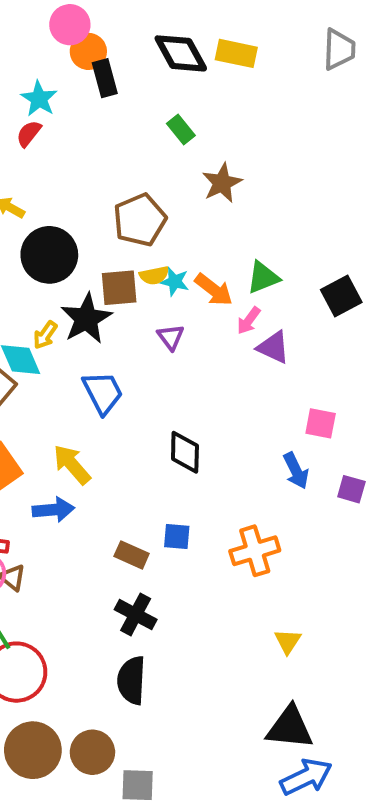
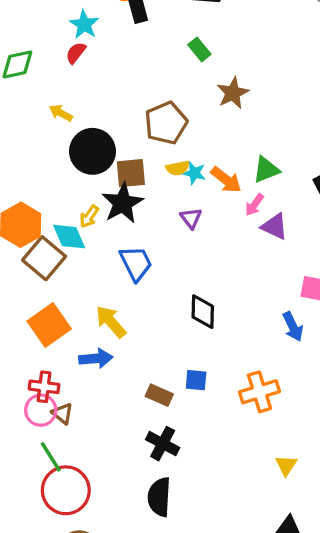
brown square: (119, 288) -> (131, 173), moved

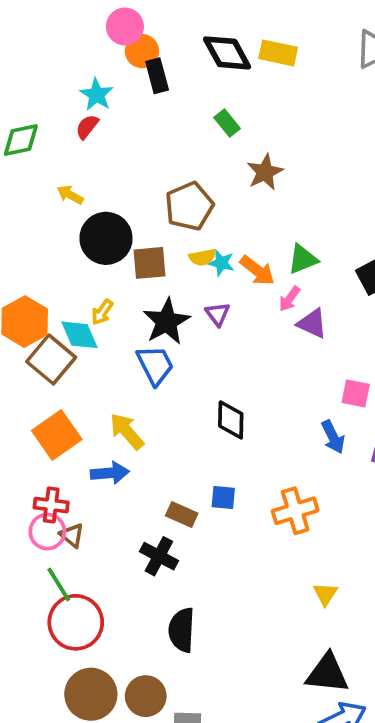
black star: (123, 203) -> (167, 322), moved
black cross: (163, 444) -> (159, 556), moved

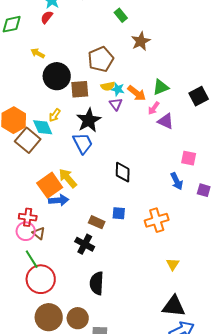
purple triangle: (218, 314) -> (116, 104), moved
orange square: (57, 435) -> (50, 185), moved

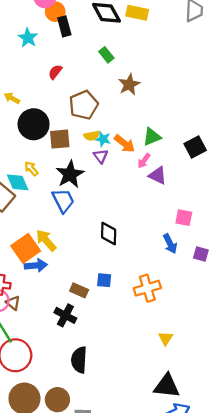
red semicircle: (47, 17) -> (55, 72), moved
yellow arrow: (55, 115) -> (31, 169), turned 104

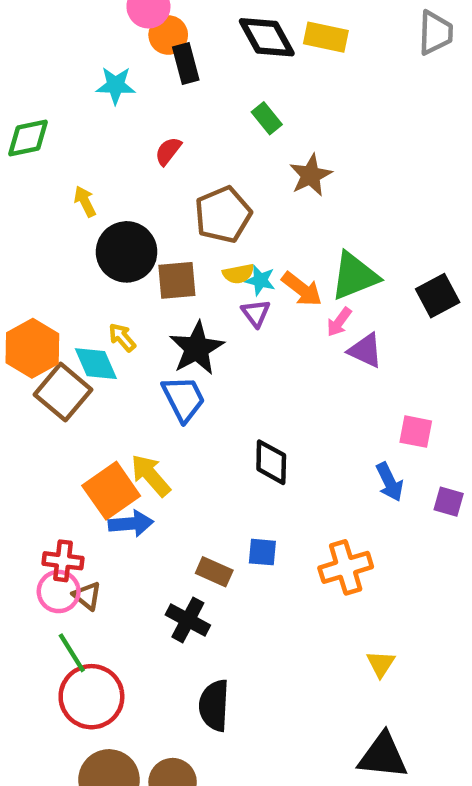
cyan star: (28, 38) -> (116, 85), turned -30
yellow arrow: (12, 98) -> (85, 201), turned 35
green triangle: (152, 137) -> (354, 276), size x1.4

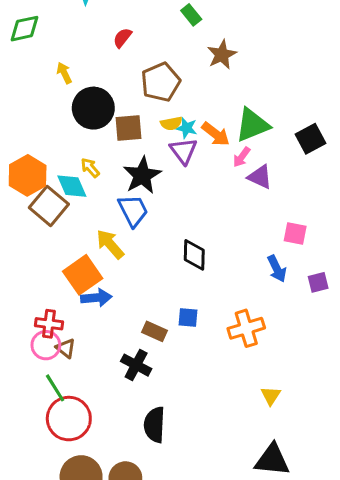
purple triangle: (256, 313) -> (184, 151), size x1.4
yellow arrow: (151, 475) -> (110, 244), moved
purple square: (449, 502) -> (318, 282), turned -30

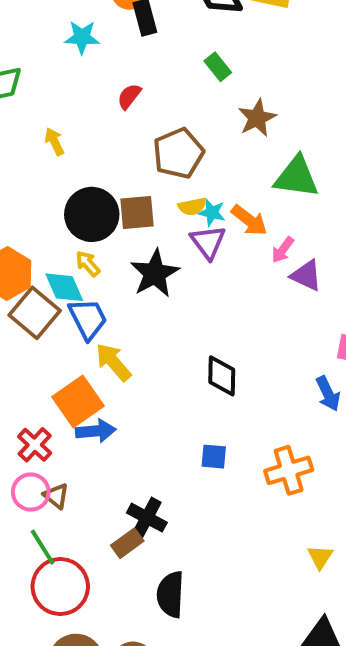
black circle: (93, 108) -> (92, 214), moved
green triangle: (252, 125) -> (297, 177), moved, turned 30
blue trapezoid: (133, 211) -> (88, 319), moved
red cross: (49, 324) -> (35, 445), moved, turned 36
brown rectangle: (154, 331) -> (127, 543), moved, turned -60

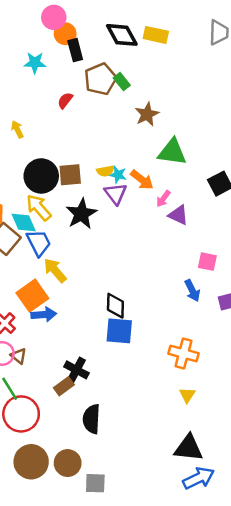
brown pentagon: (178, 153) -> (100, 79), moved
yellow arrow: (88, 264) -> (39, 207), size x1.6
black diamond: (222, 376) -> (115, 306), moved
blue square: (214, 457) -> (119, 331), size x1.6
orange cross: (289, 470) -> (183, 353), moved, turned 32

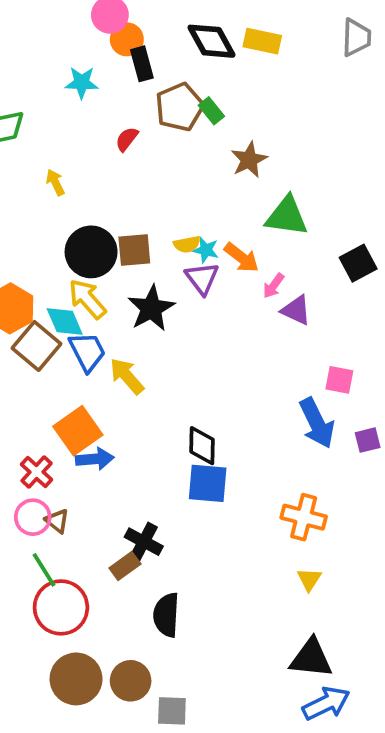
yellow arrow: (55, 270) -> (127, 376), moved
blue arrow: (192, 291) -> (317, 423), size x1.5

